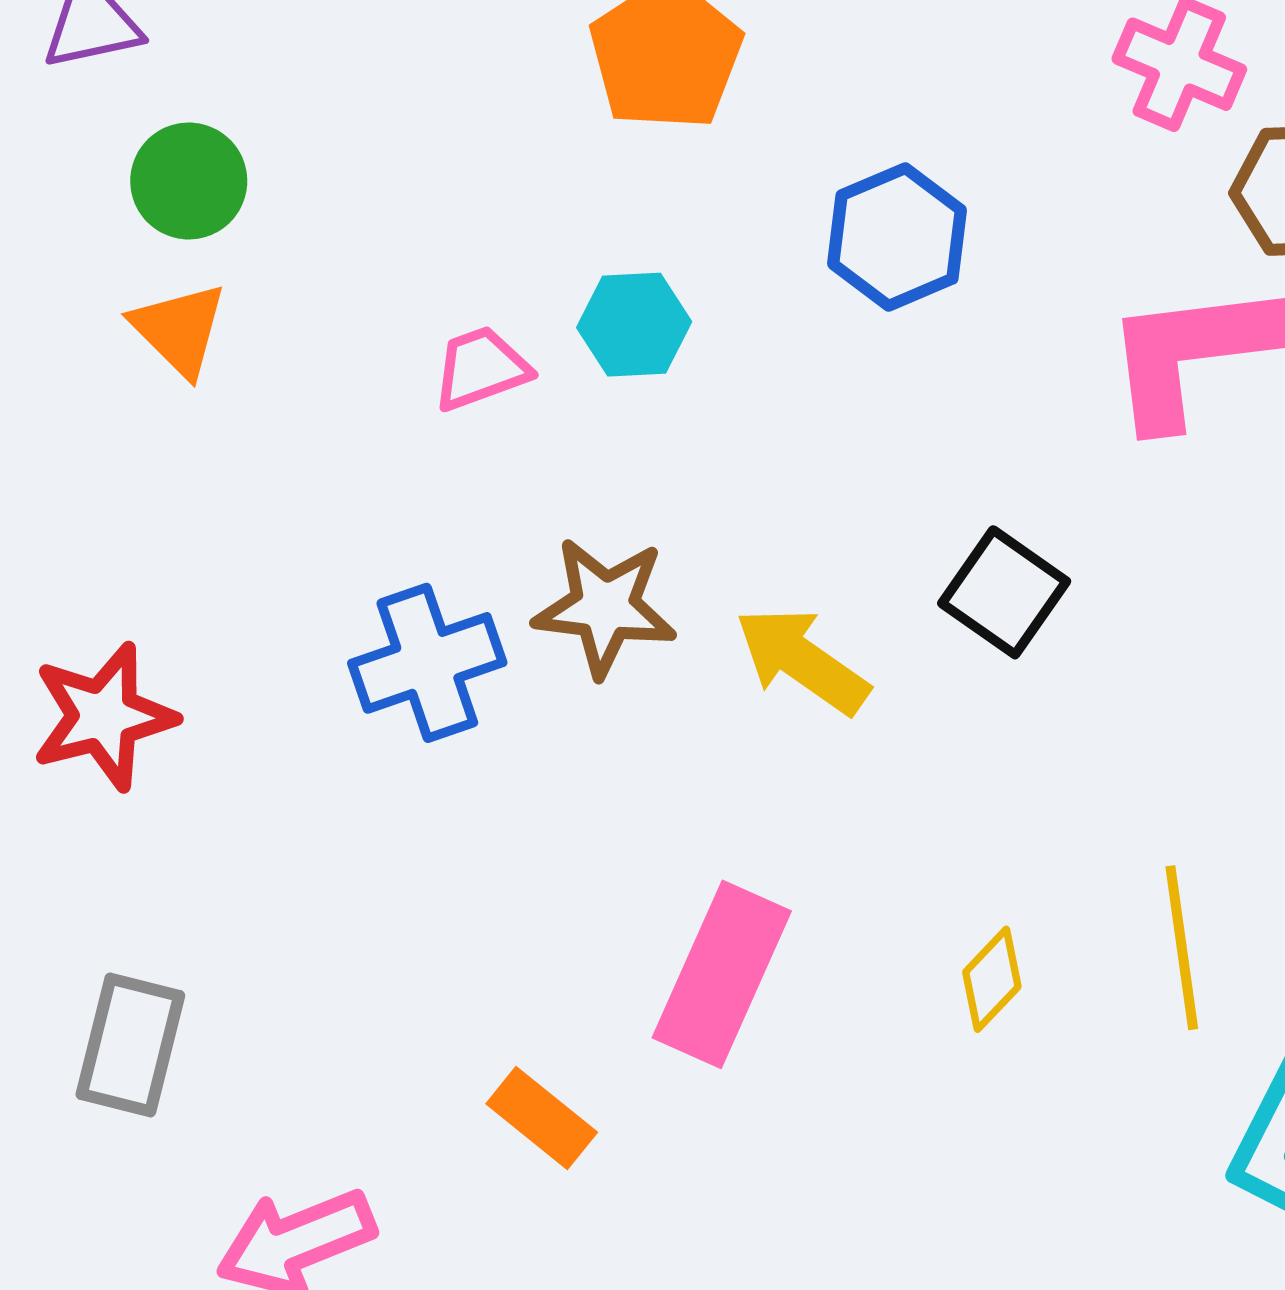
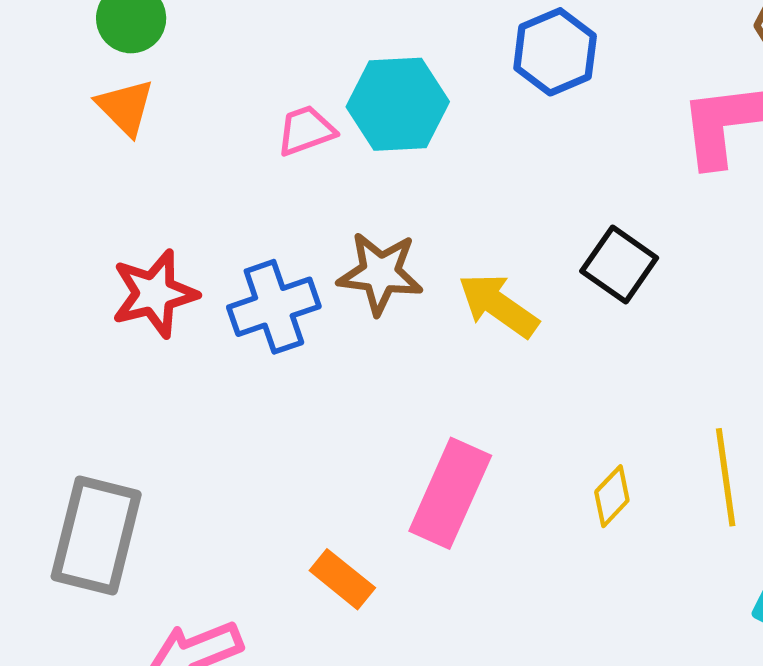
cyan hexagon: (634, 325) -> (398, 104), size x1.5
red star: (104, 716) -> (154, 294), moved
gray rectangle: (130, 1045) -> (96, 535), size x1.4

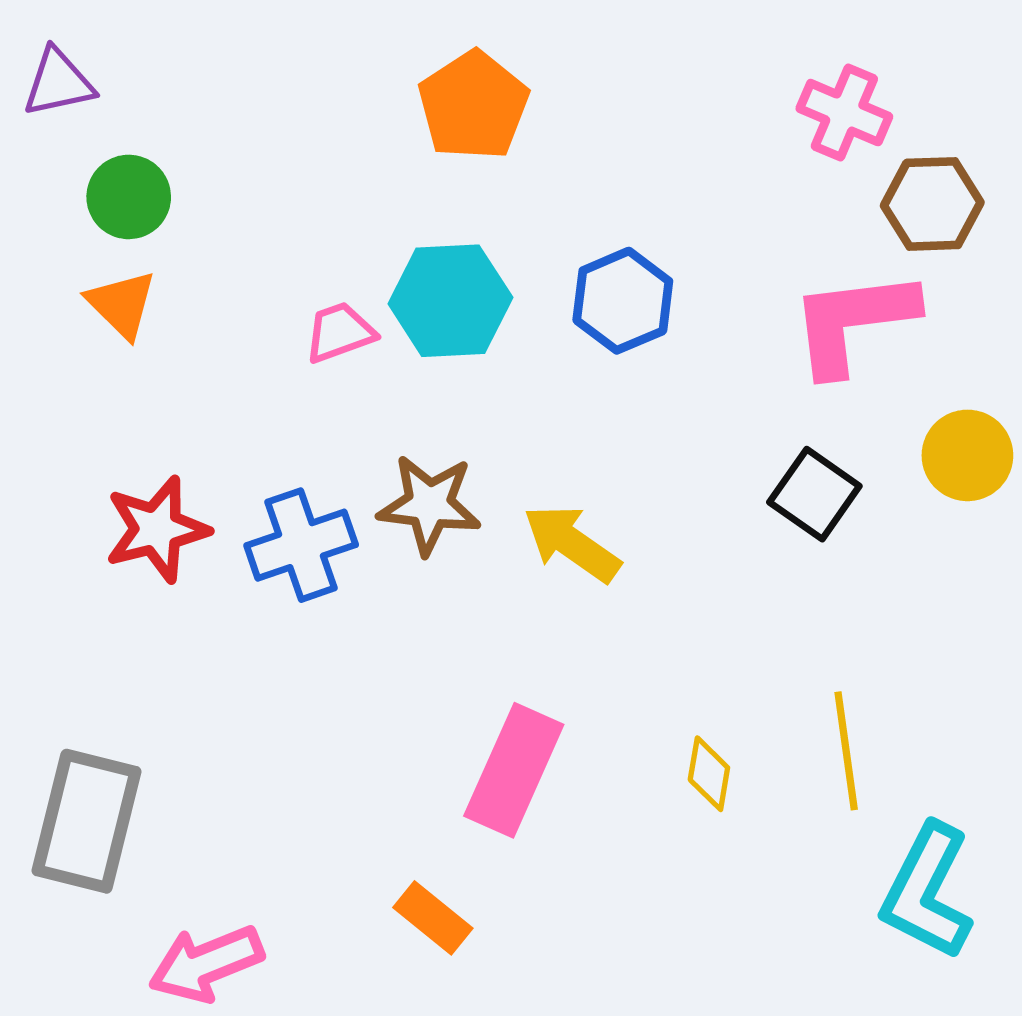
blue hexagon: (555, 52) -> (623, 301), moved
black square: (619, 265) -> (814, 494), moved
yellow diamond: (612, 496) -> (709, 774), turned -34
orange rectangle: (342, 579) -> (433, 918), moved

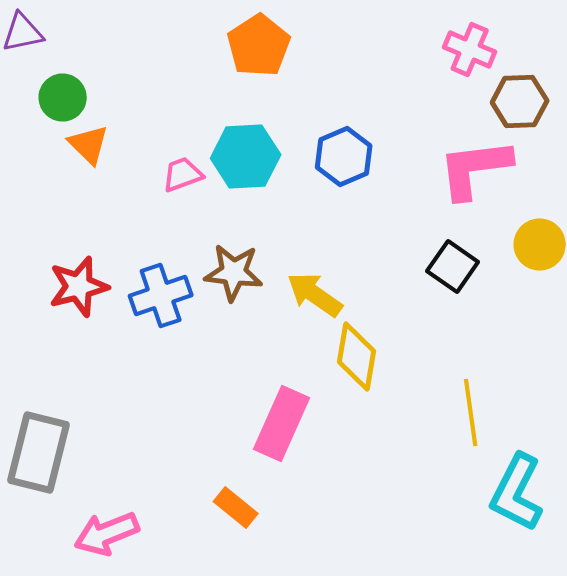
orange triangle: (122, 304) -> (89, 144), moved
yellow diamond: (709, 774) -> (357, 356), moved, size x1.6

